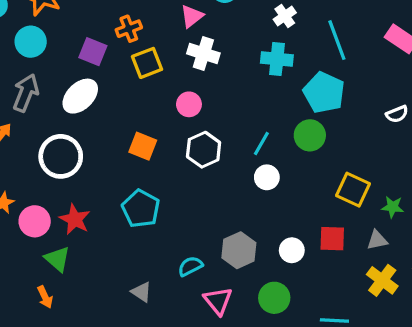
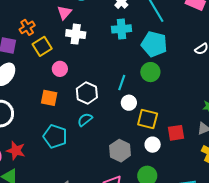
pink circle: (189, 104) -> (60, 69), moved
yellow square: (353, 190) -> (148, 119), moved
cyan semicircle: (190, 266) -> (85, 120), moved

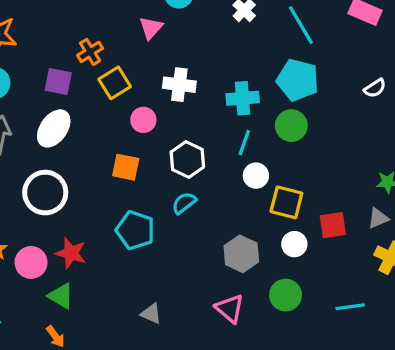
cyan cross: (121, 29) -> (243, 98), moved
white cross: (76, 34) -> (179, 85), moved

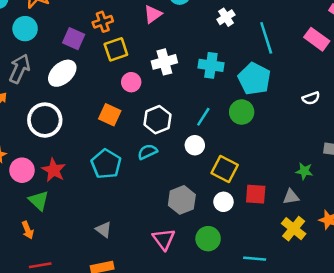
white cross: (179, 85) -> (164, 62), turned -35
cyan cross: (243, 98) -> (211, 65), moved
white circle: (256, 176) -> (195, 145), moved

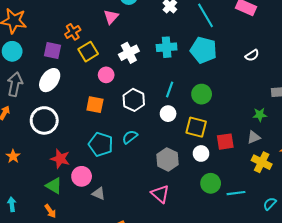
green circle: (242, 112) -> (202, 94), moved
cyan semicircle: (147, 152) -> (130, 137), moved
pink circle: (22, 170) -> (82, 176), moved
gray triangle: (104, 230) -> (99, 194), moved
green circle: (208, 239) -> (211, 183), moved

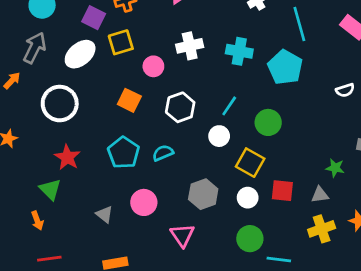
yellow square: (88, 52) -> (121, 42), moved
yellow cross: (262, 162) -> (322, 229), turned 30
pink circle: (82, 176) -> (144, 202), moved

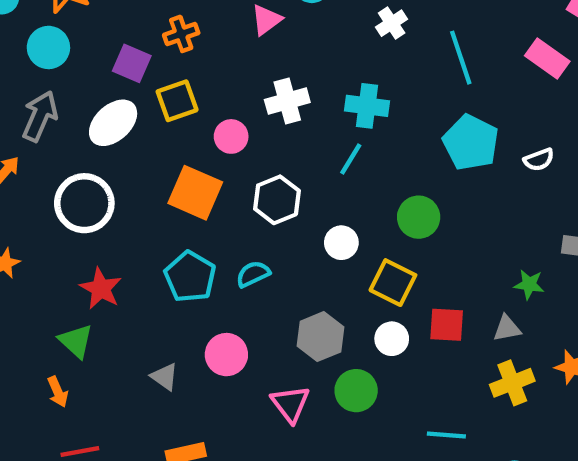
cyan pentagon: (285, 67) -> (471, 142), moved
orange square: (129, 100) -> (195, 193), size x1.4
cyan line: (229, 106) -> (351, 159), moved
green circle: (250, 239) -> (356, 391), moved

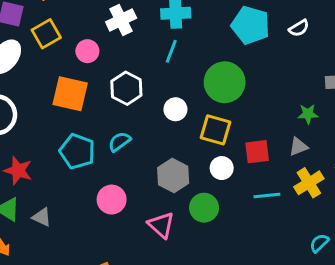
green circle: (419, 217) -> (225, 82), size x1.4
gray triangle: (165, 377) -> (42, 217), moved
cyan line: (446, 435) -> (267, 195), moved

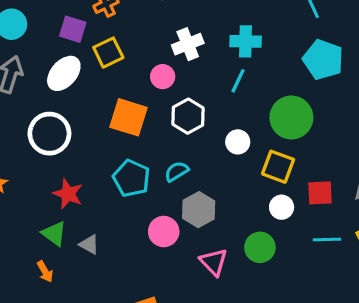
pink circle: (87, 51) -> (163, 77), moved
gray hexagon: (173, 176) -> (199, 210), moved

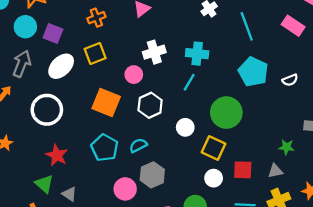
purple square: (73, 29) -> (53, 33), moved

